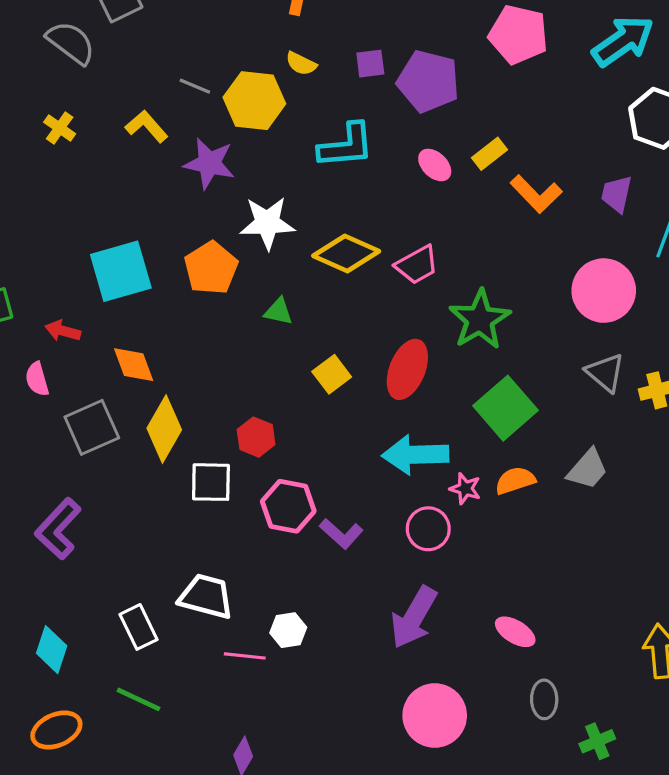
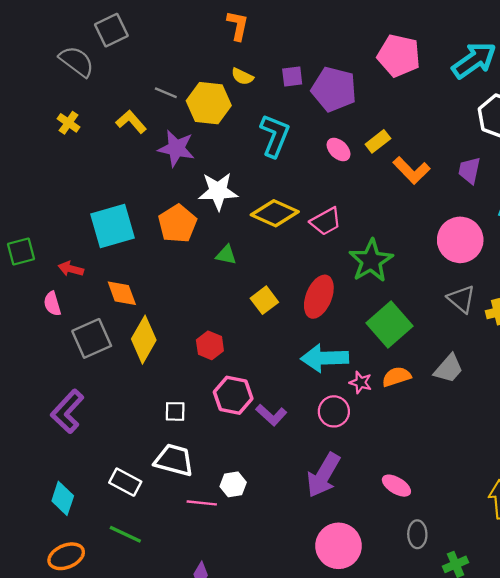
cyan L-shape: (346, 146) -> (275, 136), turned -63
white square: (211, 482) -> (175, 411), moved, size x0.7
white rectangle: (139, 627) -> (125, 482), turned -36

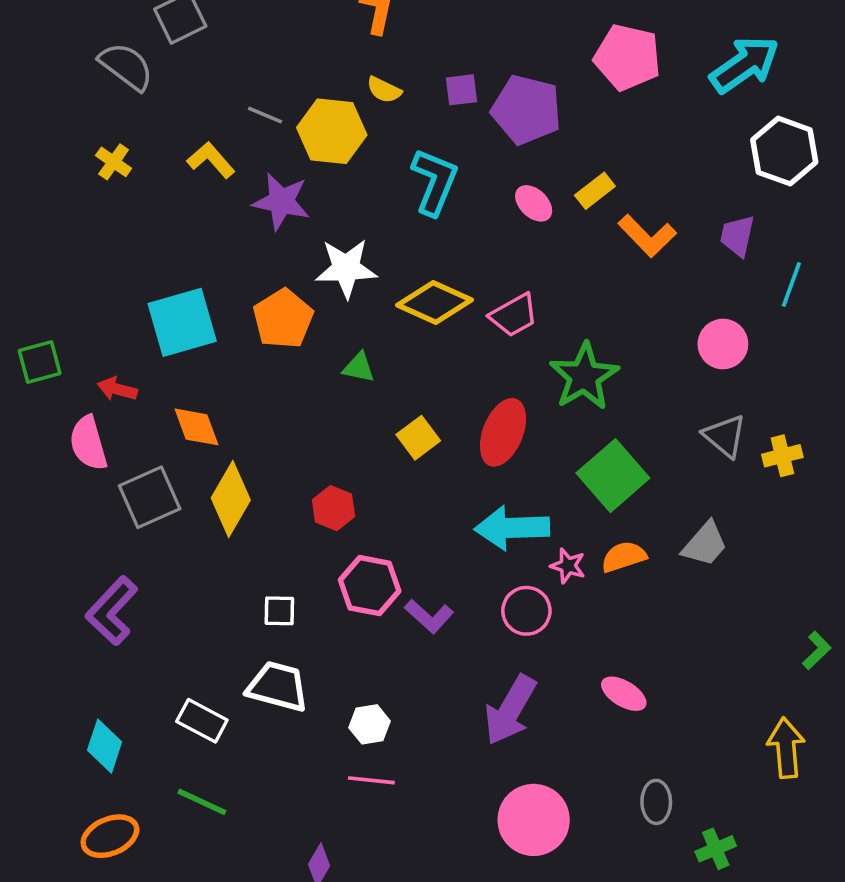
pink circle: (460, 240) -> (723, 344), size x0.7
pink semicircle: (52, 304) -> (88, 443), size x1.4
pink ellipse: (396, 486) -> (624, 694), moved
pink line: (202, 503) -> (371, 780), moved

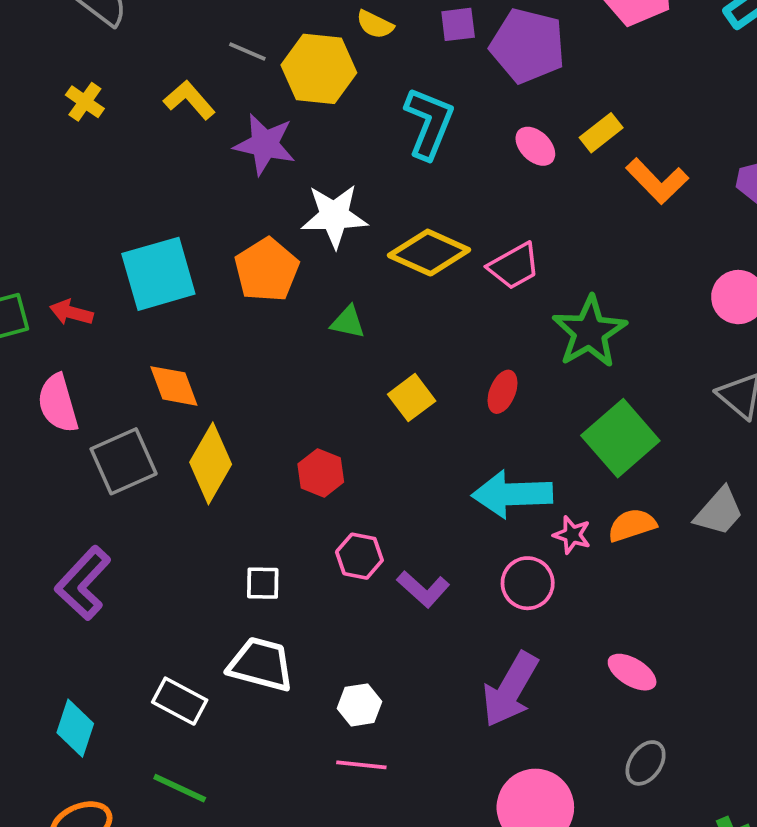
red arrow: (117, 389) -> (71, 312), moved
red ellipse: (503, 432) -> (502, 392), size x0.6
pink hexagon: (370, 586) -> (359, 556), size x0.7
gray ellipse: (656, 802) -> (646, 763), moved, turned 36

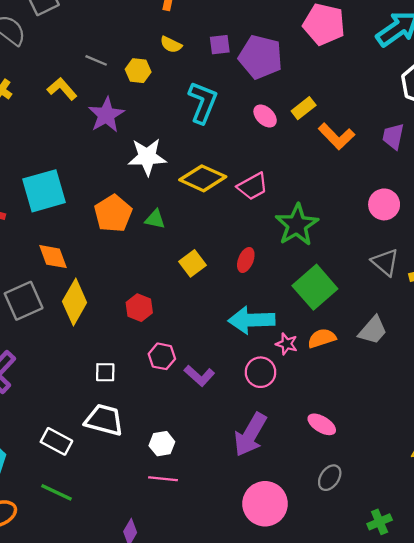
yellow hexagon: (319, 69) -> (138, 71), size x0.6
purple star: (265, 144) -> (106, 115), turned 30
orange pentagon: (267, 270) -> (113, 213), moved

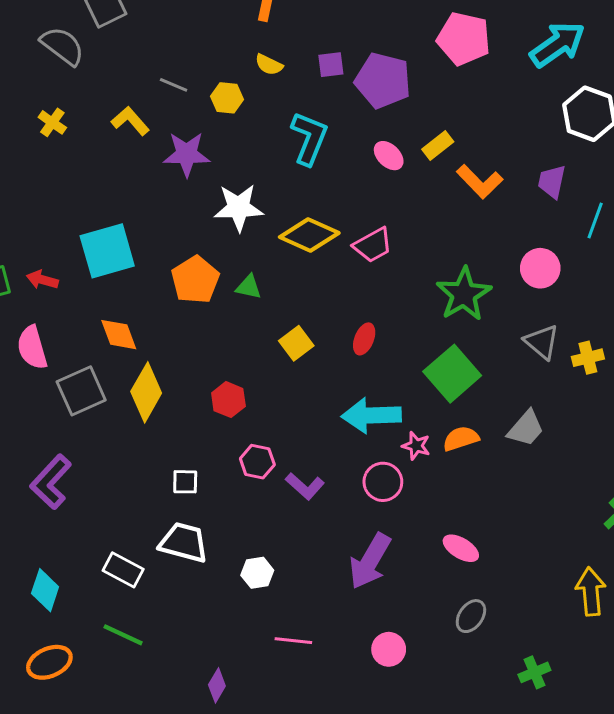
purple star: (106, 115) -> (187, 154), turned 30
green star: (297, 225) -> (464, 294), moved
pink line: (163, 479) -> (293, 641), moved
pink circle: (265, 504) -> (389, 649), size x0.6

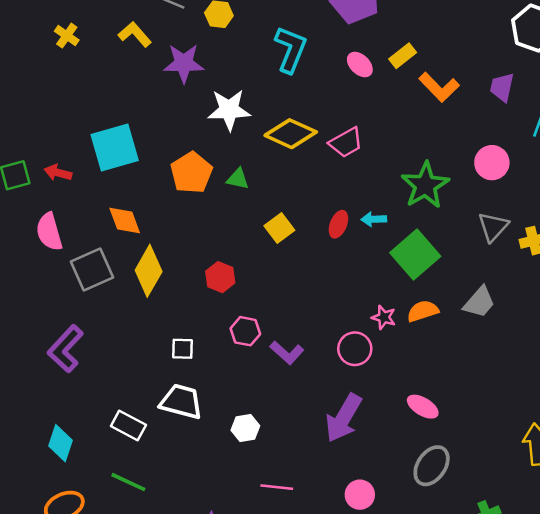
gray triangle: (542, 342) -> (493, 227), turned 32
cyan arrow: (371, 415) -> (374, 219), moved, size x0.5
gray ellipse: (471, 616) -> (432, 466), size x1.4

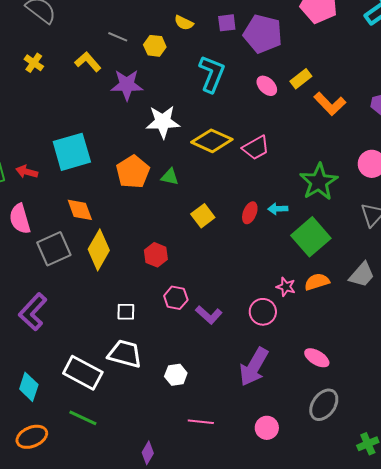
white rectangle: (128, 425) -> (83, 373), size x1.4

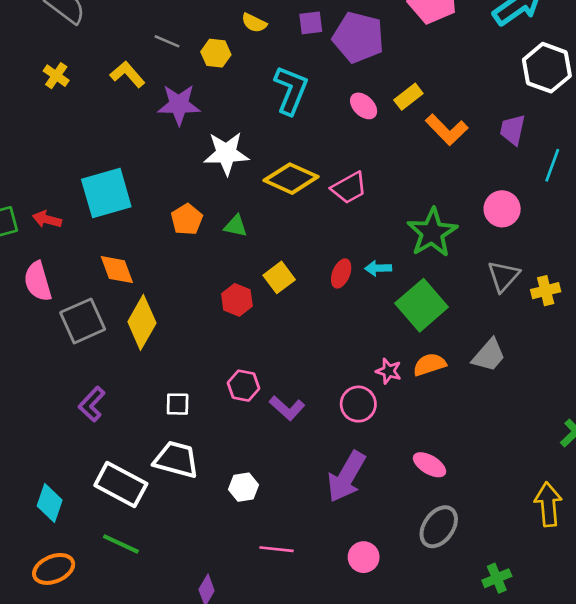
orange pentagon: (133, 172) -> (187, 219), size x0.7
red hexagon: (156, 255) -> (237, 300), moved
purple L-shape: (33, 312) -> (92, 404), moved, size x0.7

